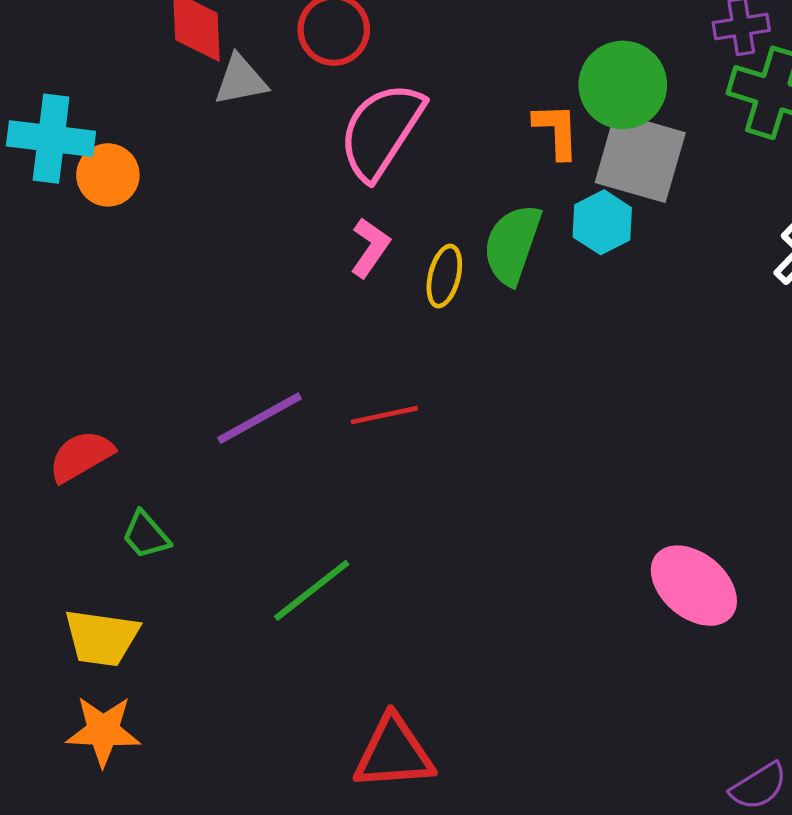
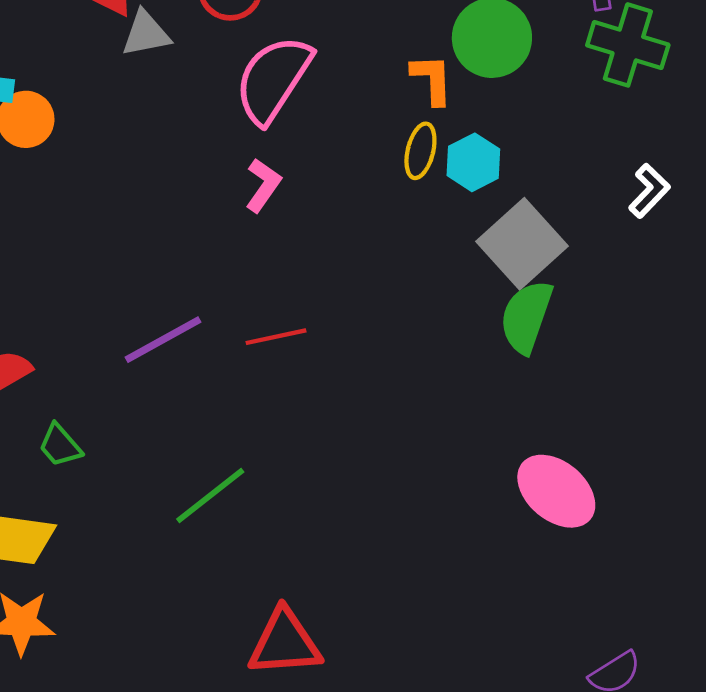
gray square: (640, 158) -> (522, 244), moved, turned 32
green semicircle: (512, 244) -> (526, 317), moved
yellow ellipse: (444, 276) -> (420, 151), moved

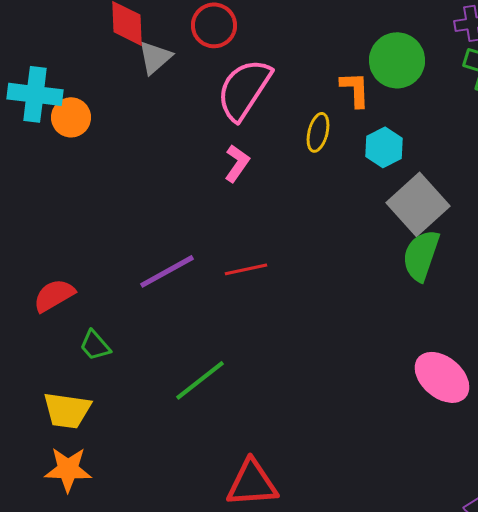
gray triangle: (146, 34) -> (155, 57), turned -30
yellow ellipse: (420, 151) -> (318, 132), moved

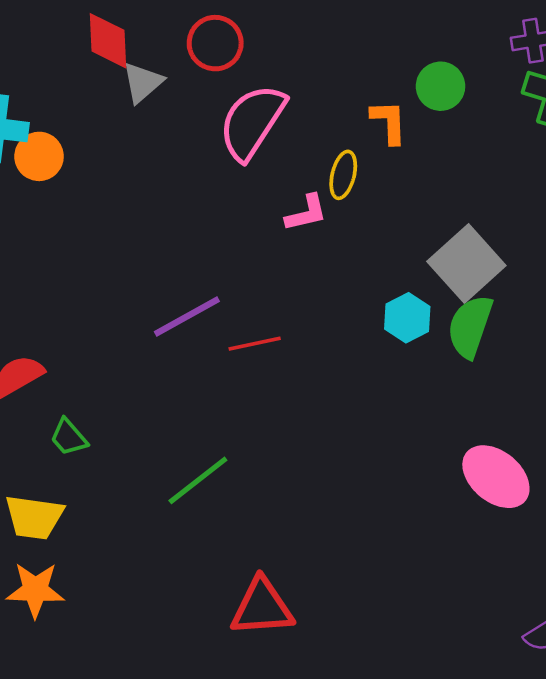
green circle: (397, 60) -> (441, 86), size x0.7
cyan hexagon: (384, 147) -> (407, 318), moved
pink L-shape: (237, 163) -> (306, 213), moved, turned 42
purple line: (167, 271) -> (187, 317), moved

